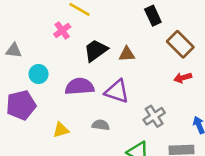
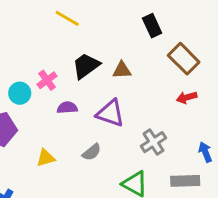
pink cross: (62, 31) -> (47, 80), moved
purple semicircle: (80, 86) -> (67, 108), size x0.6
gray semicircle: (101, 125) -> (92, 152), turned 133

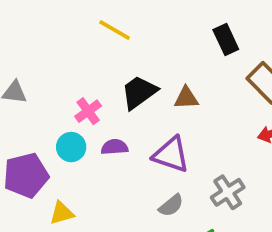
cyan circle: (20, 93) -> (71, 147), moved
gray semicircle: (92, 152) -> (171, 206), moved
yellow triangle: (46, 158) -> (62, 213), moved

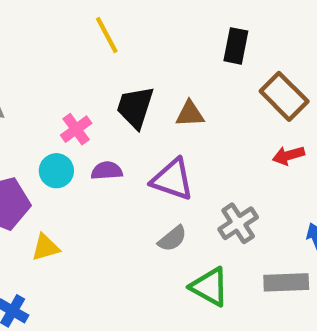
yellow line: (115, 30) -> (107, 35), turned 32
black rectangle: (226, 39) -> (236, 46), turned 36
black trapezoid: (139, 92) -> (135, 107), turned -36

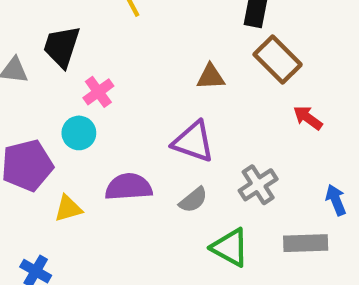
brown rectangle: (284, 96) -> (278, 60), moved
black trapezoid: (135, 107) -> (62, 47), moved
red arrow: (288, 155) -> (308, 118), turned 52
purple semicircle: (107, 171) -> (129, 187), moved, size x1.5

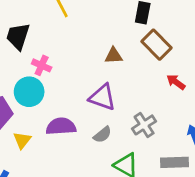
pink cross: (98, 92) -> (42, 65), turned -30
cyan circle: (79, 133) -> (29, 92), size x1.4
yellow triangle: (68, 209) -> (22, 140), turned -36

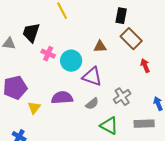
red arrow: (176, 82) -> (145, 66), turned 32
cyan circle: (29, 92) -> (71, 61), moved

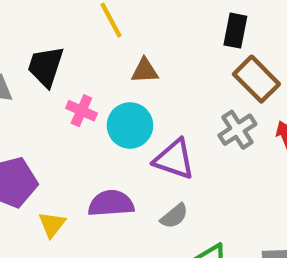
brown triangle: (100, 47) -> (145, 71), moved
gray cross: (122, 97) -> (237, 130), moved

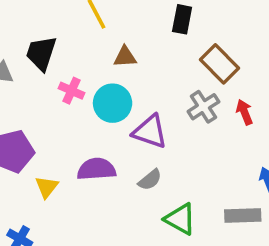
black rectangle: (235, 31) -> (182, 19), moved

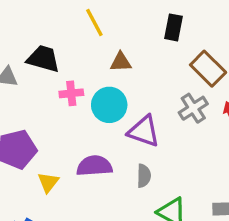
black trapezoid: (41, 53) -> (43, 59), turned 88
pink cross: (71, 91) -> (71, 93), turned -30
gray semicircle: (150, 180) -> (144, 176), turned -50

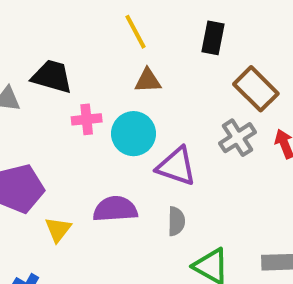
yellow line: (94, 23) -> (136, 32), moved

